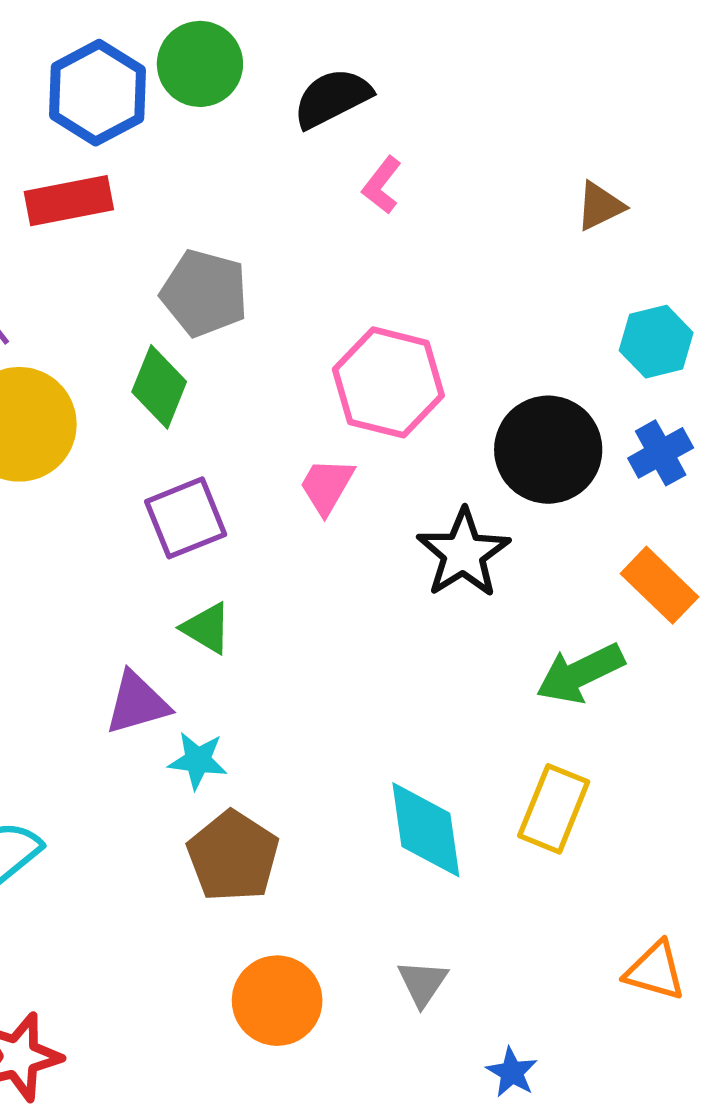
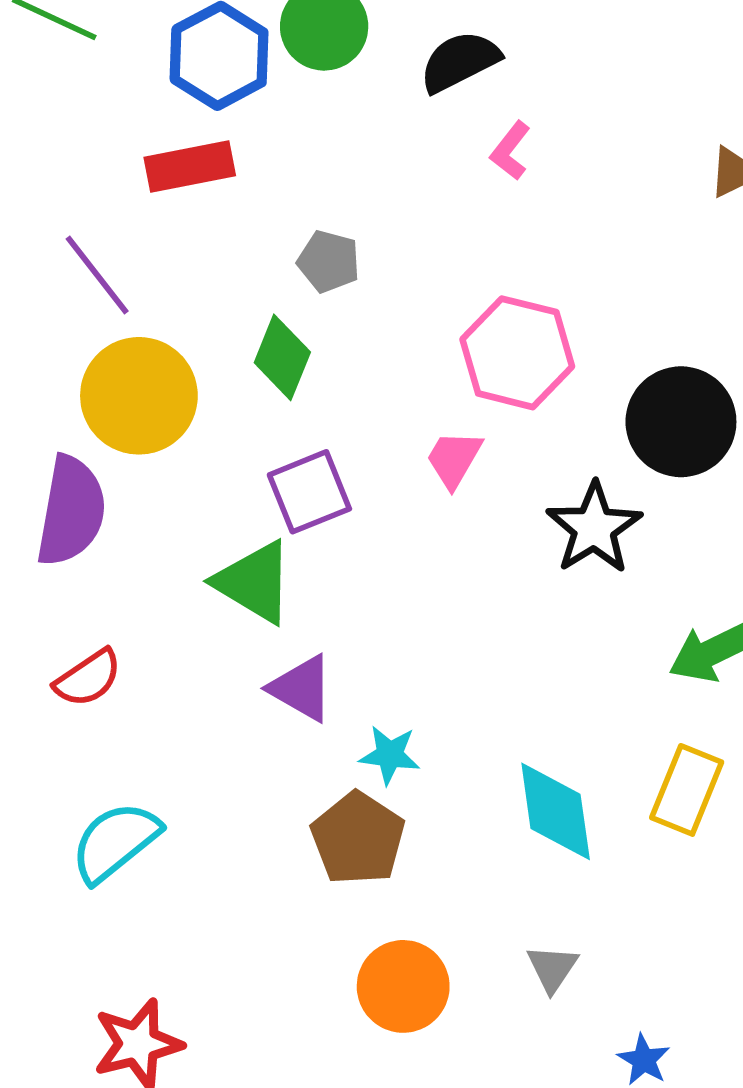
gray pentagon: (204, 293) -> (329, 261), size x0.7
green triangle: (207, 628) -> (254, 582), moved, size x1.6
purple triangle: (137, 703) -> (302, 688), moved, turned 46
cyan star: (198, 760) -> (390, 755), moved

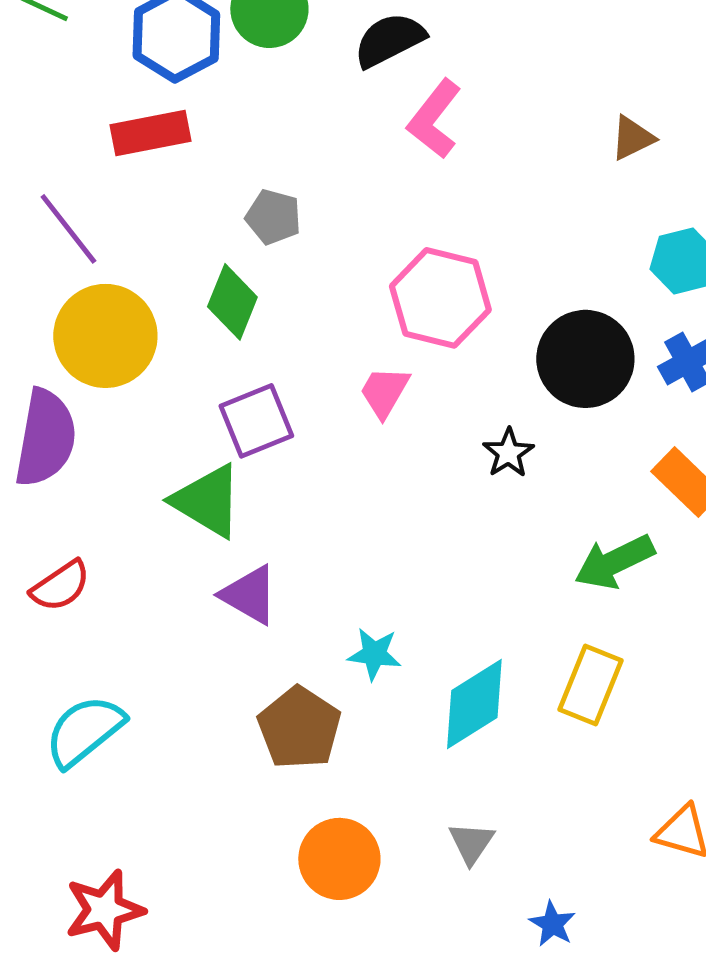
pink L-shape: (510, 151) -> (434, 119), size x1.5
black star: (594, 528) -> (508, 453), size x0.6
cyan star: (390, 755) -> (374, 654), moved
cyan diamond: (556, 811) -> (474, 704), turned 66

